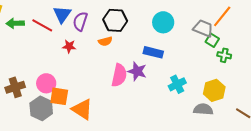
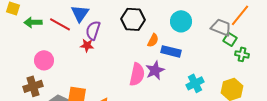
purple semicircle: (80, 21) -> (93, 30), moved
orange semicircle: (105, 41) -> (153, 40), moved, turned -48
purple star: (137, 71) -> (155, 70), turned 30
pink circle: (46, 83) -> (44, 60), moved

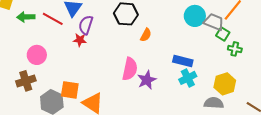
cyan circle: (181, 21) -> (195, 16), moved
blue rectangle: (171, 51) -> (183, 61), moved
purple star: (155, 70) -> (147, 80), moved

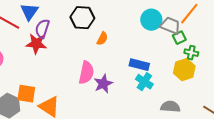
green square: (223, 34) -> (179, 38), turned 32
red star: (80, 40) -> (36, 44), size x1.5
cyan cross: (188, 78) -> (144, 82), turned -30
yellow hexagon: (225, 84) -> (184, 70), moved

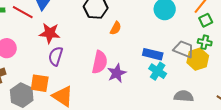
gray trapezoid: (170, 26) -> (184, 49), moved
purple semicircle: (42, 29) -> (56, 56), moved
green square: (179, 38) -> (206, 20), moved

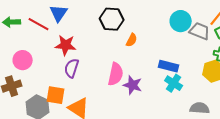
gray trapezoid: (184, 49) -> (200, 31), moved
purple star: (117, 73) -> (133, 85), turned -30

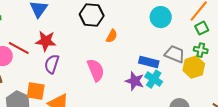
red line: (39, 24) -> (19, 48), moved
gray trapezoid: (200, 31) -> (175, 54), moved
pink semicircle: (116, 74) -> (96, 70), turned -35
purple star: (133, 85) -> (135, 81), moved

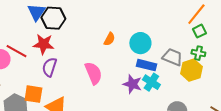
black hexagon: (92, 15) -> (53, 18), moved
cyan circle: (161, 17) -> (140, 43), moved

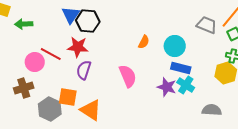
gray trapezoid: (172, 57) -> (207, 25), moved

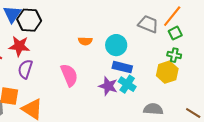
orange semicircle: (144, 42) -> (85, 41), turned 64

